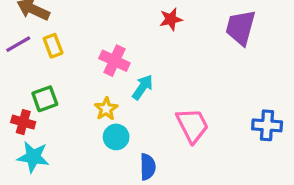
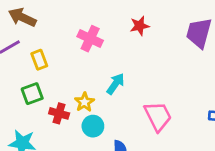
yellow rectangle: (53, 46) -> (39, 60), moved
pink cross: (114, 61) -> (90, 39), moved
red cross: (23, 122) -> (59, 113), moved

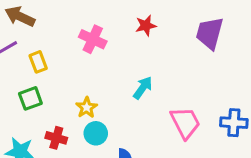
cyan arrow: (116, 84) -> (143, 88), moved
red cross: (59, 113) -> (56, 138), moved
pink trapezoid: (158, 116) -> (185, 123), moved

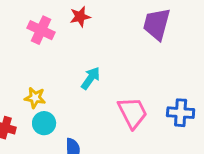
red star: (146, 26) -> (80, 17), moved
yellow star: (87, 108) -> (35, 98), turned -30

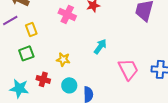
cyan circle: (44, 123) -> (69, 85), moved

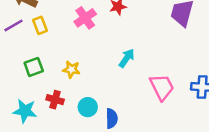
pink cross: (67, 14) -> (85, 18), turned 30
yellow rectangle: (31, 29) -> (40, 25), moved
yellow star: (63, 59) -> (71, 69), moved

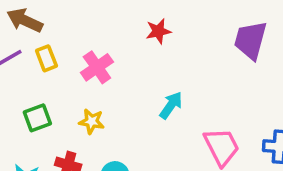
pink cross: (85, 18) -> (97, 67), moved

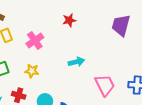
cyan arrow: (171, 105) -> (76, 62), turned 42

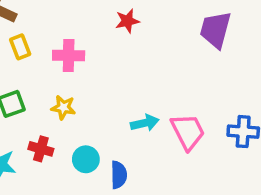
pink cross: (35, 41) -> (69, 56), turned 36
cyan arrow: (76, 62) -> (145, 123), moved

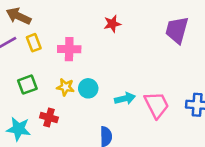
cyan circle: (86, 159) -> (88, 88), moved

